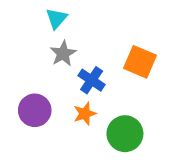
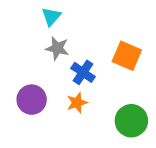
gray star: (63, 53) -> (57, 48), turned -30
green circle: (125, 134) -> (131, 121), moved

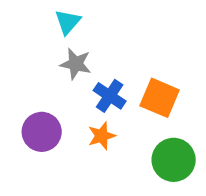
orange square: (127, 56) -> (160, 98), moved

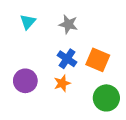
cyan triangle: (68, 22) -> (28, 22), moved
gray star: (76, 64) -> (68, 24), moved

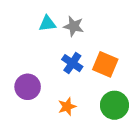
cyan triangle: (28, 22) -> (47, 24), moved, turned 42
orange star: (62, 83) -> (67, 107), moved

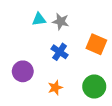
orange square: (105, 64) -> (96, 44), moved

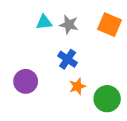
orange square: (96, 44) -> (110, 25), moved
orange star: (55, 88) -> (77, 86), moved

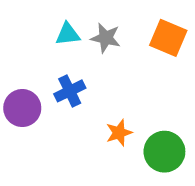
blue cross: (68, 59) -> (70, 91), moved, turned 30
purple circle: (26, 81) -> (22, 108), moved

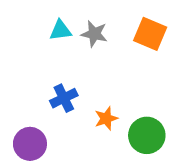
blue cross: (70, 91) -> (64, 98), moved
purple circle: (22, 108) -> (30, 144), moved

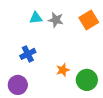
orange square: (150, 34) -> (89, 20), turned 36
blue cross: (64, 98) -> (28, 54), moved

